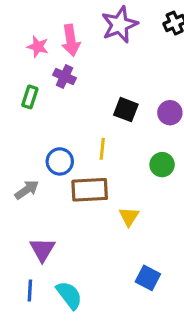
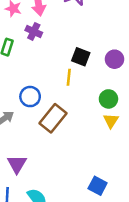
yellow line: (102, 149) -> (69, 77), moved
brown rectangle: (90, 190) -> (53, 118), turned -48
yellow triangle: (129, 217) -> (111, 121), moved

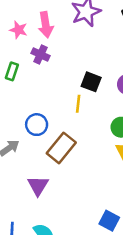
purple triangle: (17, 164) -> (38, 186), moved

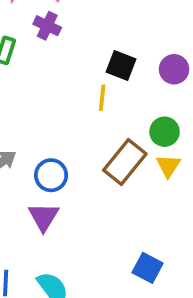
blue circle: (37, 125) -> (51, 175), moved
brown rectangle: (61, 148) -> (125, 162), moved

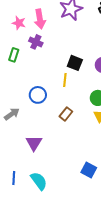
brown rectangle: (125, 162) -> (66, 114), moved, size x0.6
blue circle: (51, 175) -> (38, 95), moved

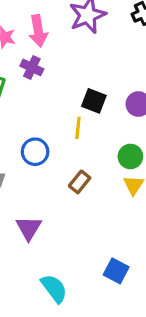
cyan semicircle: (39, 181) -> (54, 288), moved

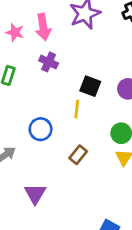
purple cross: (32, 67) -> (49, 62), moved

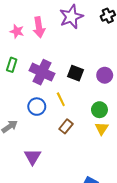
purple cross: (49, 62) -> (42, 72), moved, size x1.6
yellow line: (77, 109) -> (61, 99), moved, turned -32

